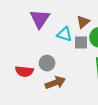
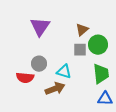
cyan triangle: (65, 34) -> (64, 72), moved
gray circle: (47, 63) -> (39, 64), moved

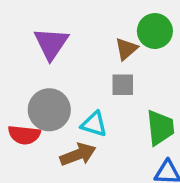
green circle: (98, 45) -> (155, 31), moved
gray circle: (39, 64) -> (49, 110), size x1.5

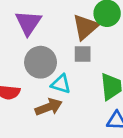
brown triangle: (126, 49) -> (85, 27), size x1.5
gray circle: (49, 110) -> (41, 62), moved

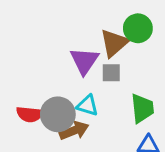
purple triangle: (28, 23) -> (84, 61), moved
gray circle: (41, 62) -> (58, 114), moved

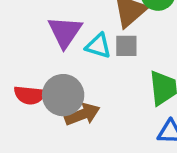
purple triangle: (84, 61) -> (65, 32), moved
cyan triangle: (87, 105) -> (98, 46), moved

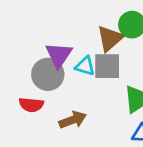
gray square: (126, 46) -> (107, 66), size x1.5
gray circle: (63, 95) -> (48, 74), moved

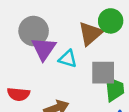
gray square: (107, 66) -> (103, 73), moved
gray circle: (48, 74) -> (34, 31), moved

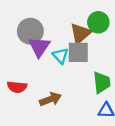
cyan triangle: (68, 59) -> (60, 56), turned 30
gray square: (103, 73) -> (78, 52), moved

